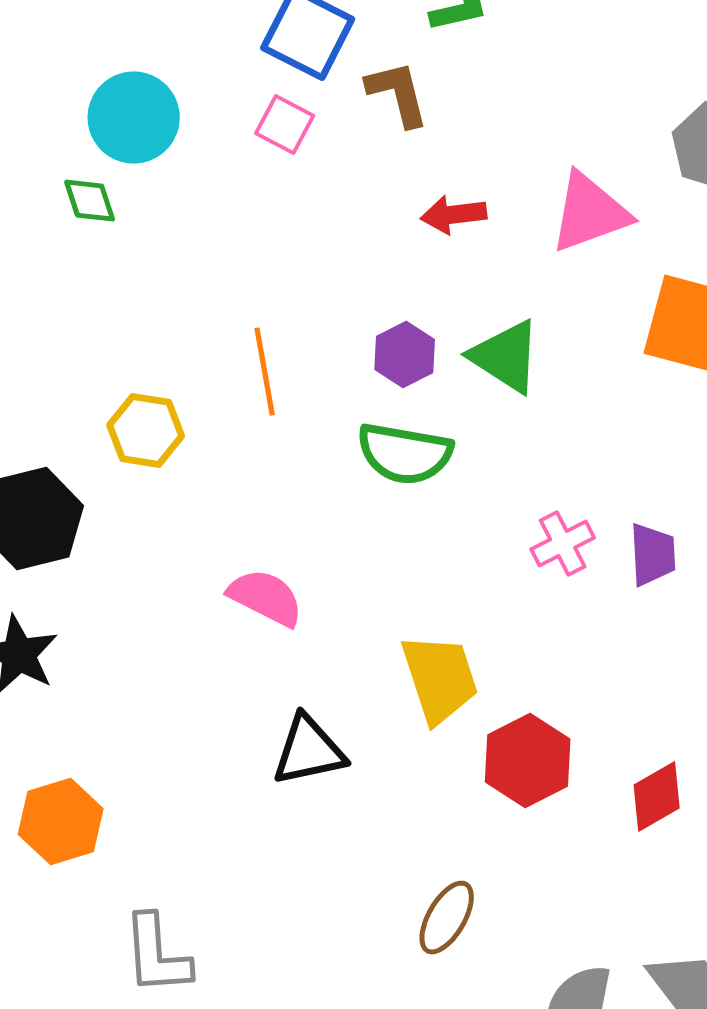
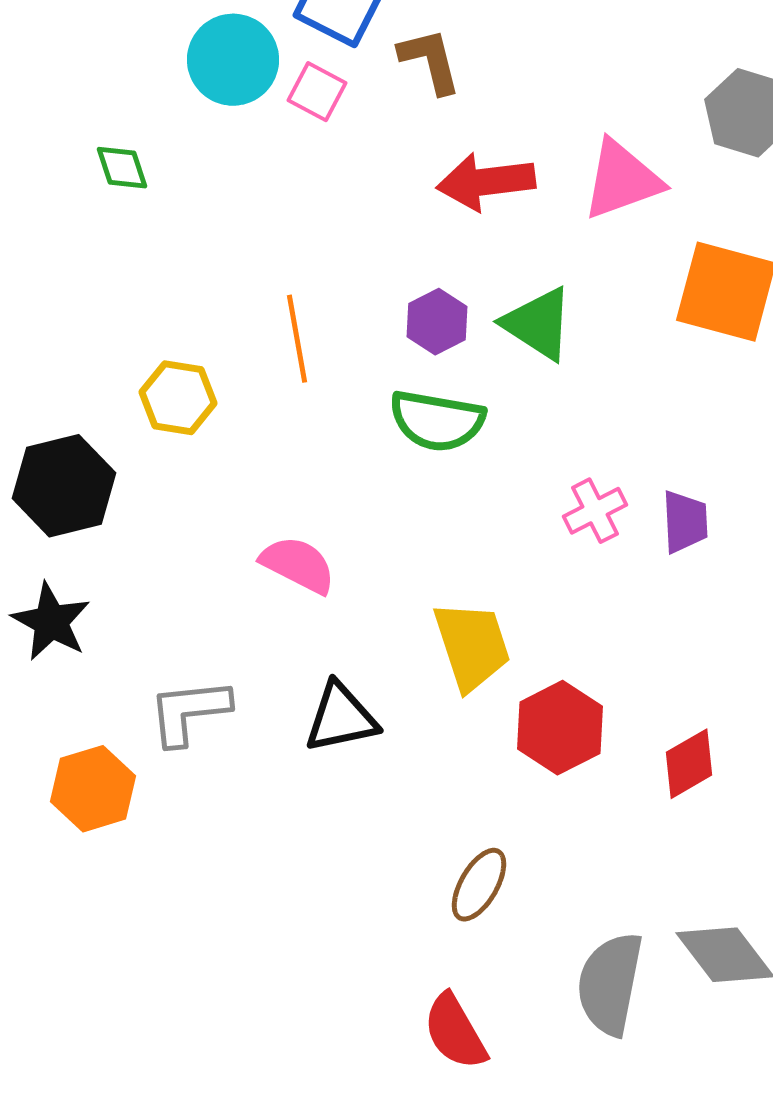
cyan circle: (134, 118) -> (233, 60), moved
red arrow: (454, 215) -> (486, 182), size x1.5
gray L-shape: (157, 955) -> (189, 712), moved, turned 88

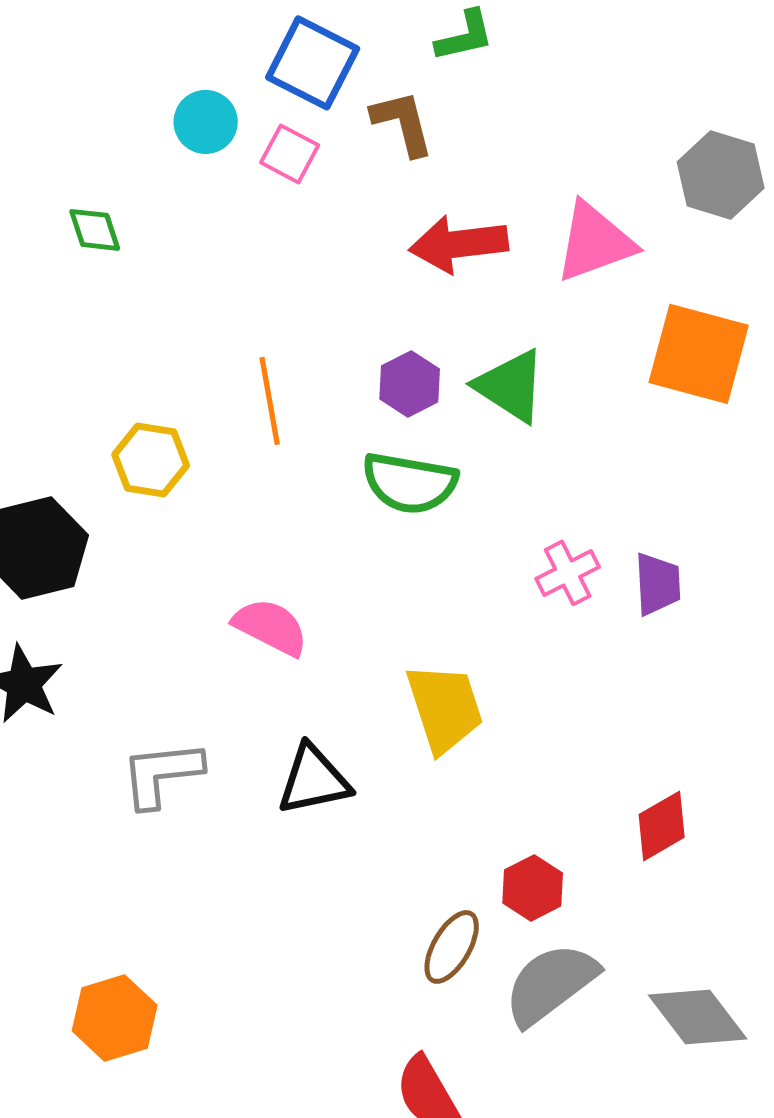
cyan circle: (233, 60) -> (206, 122), size x0.7
red hexagon: (560, 728) -> (533, 888), moved, size x0.7
orange hexagon: (93, 789) -> (115, 1018), moved
gray semicircle: (610, 984) -> (551, 984), moved, turned 42

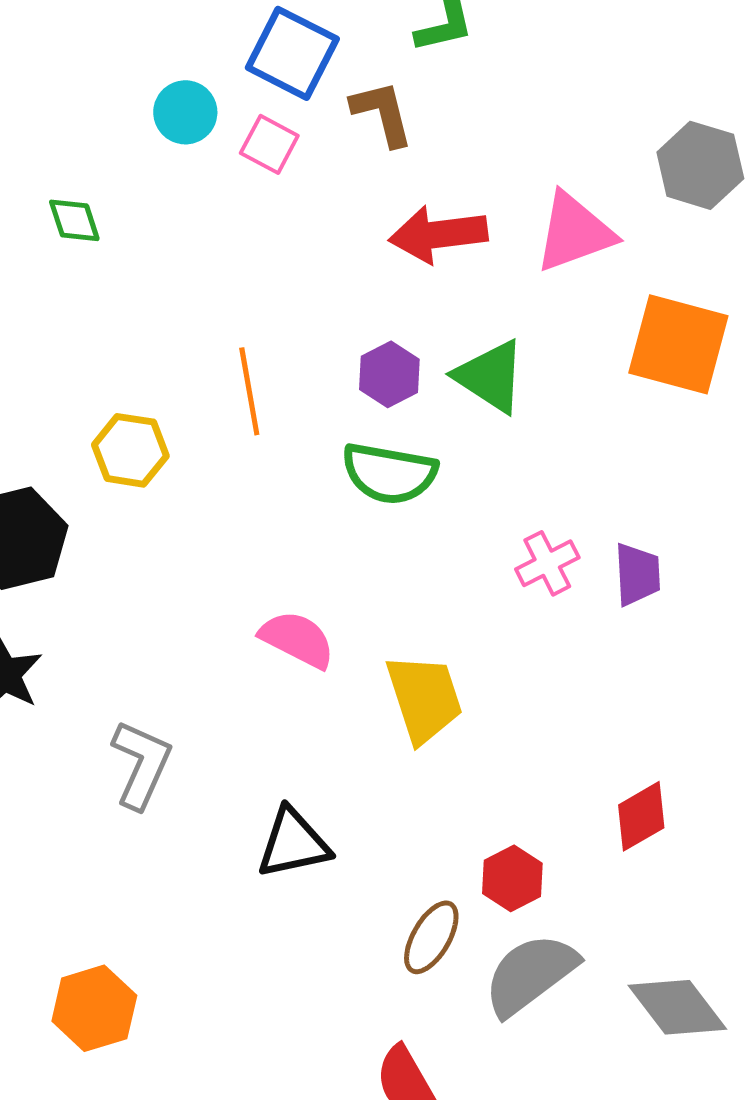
pink semicircle: (271, 627) -> (297, 639), moved
gray L-shape: (162, 774) -> (141, 764), turned 120
black triangle: (314, 780) -> (293, 843), moved

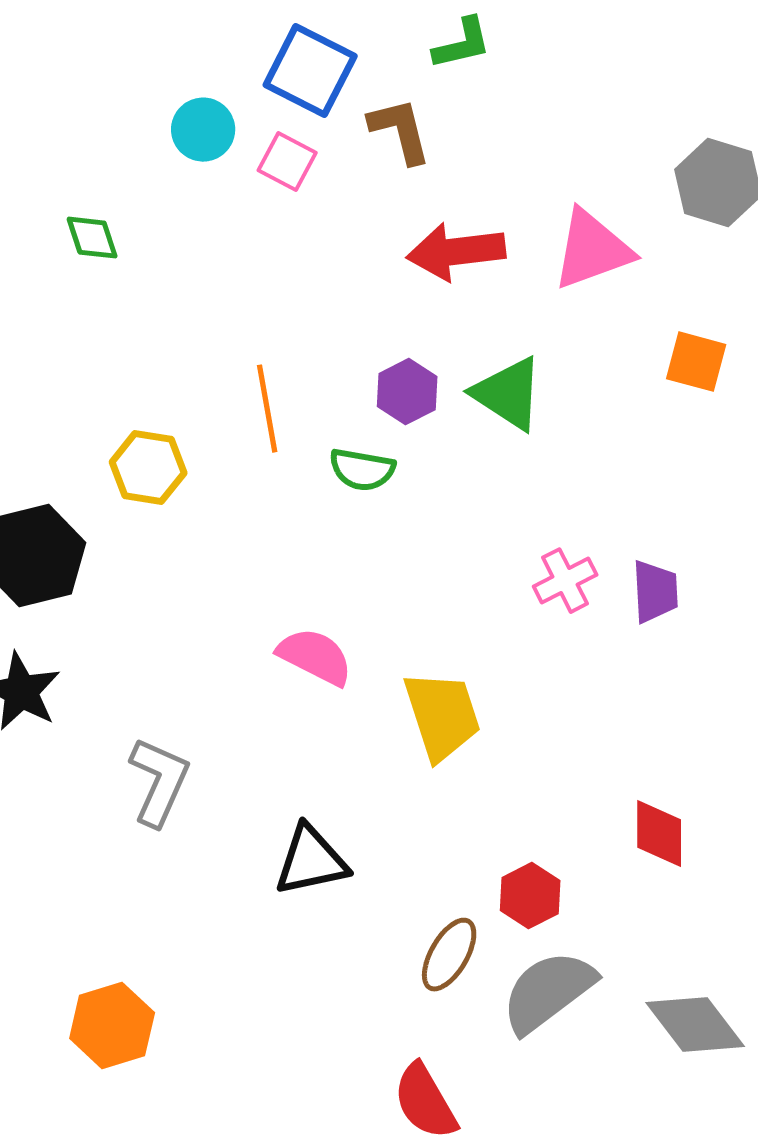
orange square: (678, 344) -> (696, 362), size x0.6
green semicircle: (389, 473) -> (362, 470), moved, size x0.7
red diamond: (641, 816) -> (659, 834), turned -60

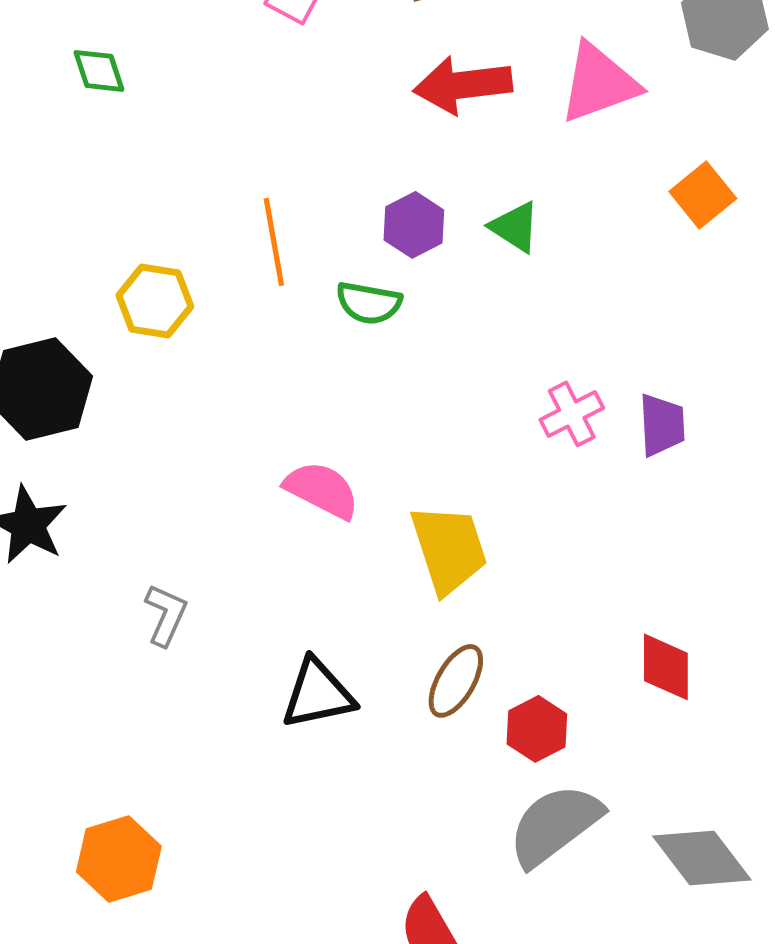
orange square: (696, 362) -> (703, 195), turned 36
green triangle: (508, 394) -> (515, 227), size x0.7
gray L-shape: (159, 782) -> (166, 615), size x0.7
brown ellipse: (449, 955) -> (456, 681), moved

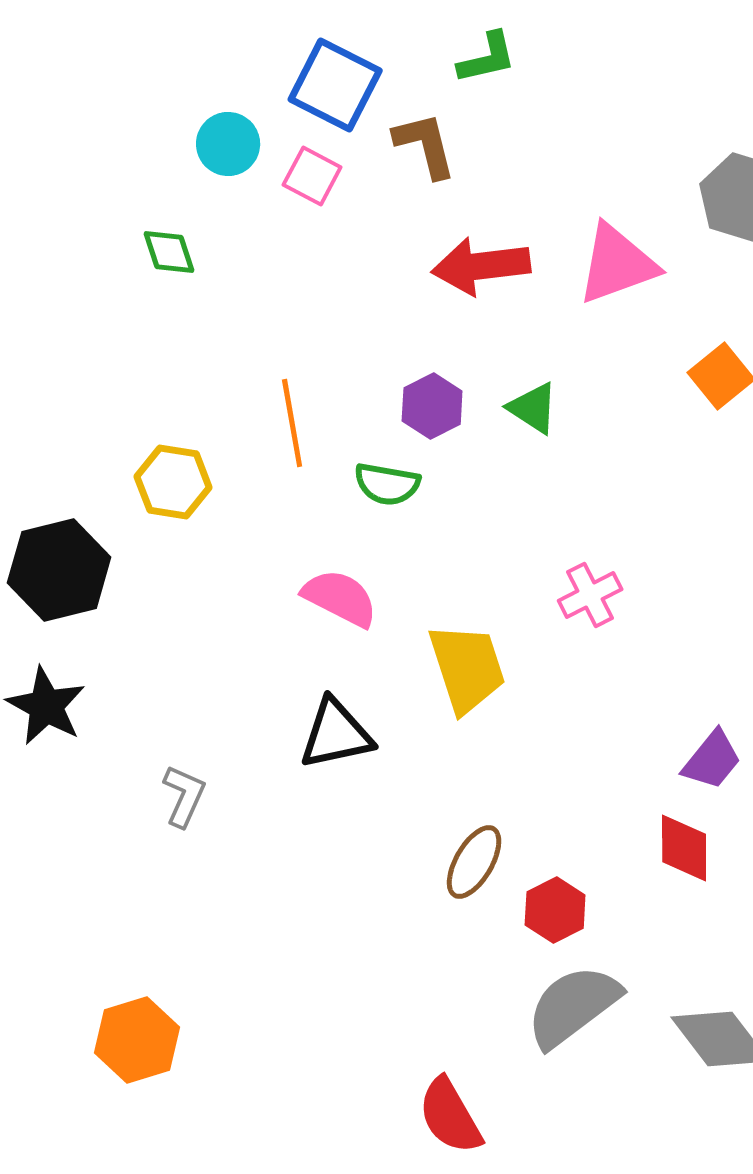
green diamond: (99, 71) -> (169, 252), moved
purple trapezoid: (662, 425) -> (712, 760), moved, turned 42
pink semicircle: (322, 490) -> (340, 598), moved
yellow trapezoid: (449, 549) -> (467, 668), moved
black triangle: (318, 694) -> (336, 734), moved

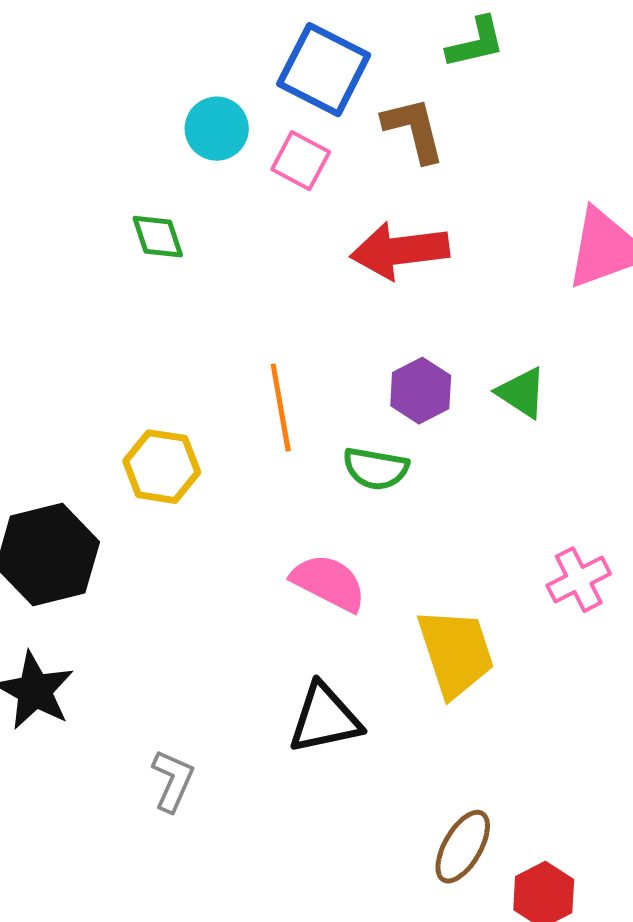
red arrow: (481, 266) -> (400, 251), moved

